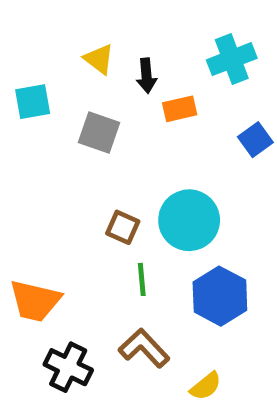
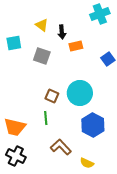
cyan cross: (232, 59) -> (100, 14), moved
green line: (142, 279) -> (46, 118), moved
black cross: (68, 367) -> (16, 156), moved
yellow semicircle: (206, 386) -> (87, 163), turned 64

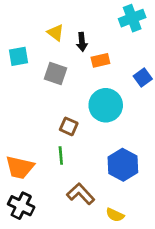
cyan circle: (80, 93) -> (106, 105), moved

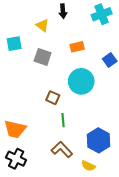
black arrow: (82, 42) -> (63, 11), moved
green line: (61, 155) -> (63, 120), moved
blue hexagon: (123, 165) -> (99, 140), moved

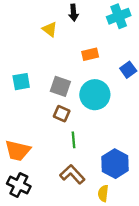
cyan square: (14, 44) -> (21, 82), moved
gray square: (43, 57) -> (60, 86), moved
yellow semicircle: (88, 166) -> (103, 193), turned 72

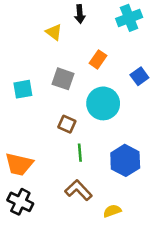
orange rectangle: (90, 54) -> (98, 59), turned -42
gray square: (60, 86) -> (63, 79), moved
blue hexagon: (115, 164) -> (125, 160), moved
yellow semicircle: (103, 193) -> (112, 211), turned 63

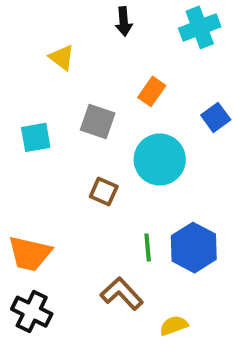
yellow triangle: (54, 32) -> (62, 57), moved
green line: (80, 153) -> (148, 248), moved

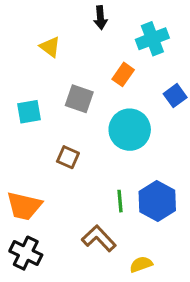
cyan cross: (200, 27) -> (152, 39), moved
brown square: (104, 192) -> (68, 157), moved

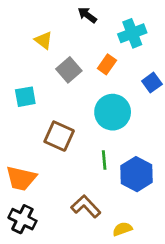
black arrow: (100, 18) -> (87, 15), turned 132
gray square: (79, 99) -> (69, 70), moved, turned 30
brown square: (68, 157) -> (59, 136), size x1.5
green line: (120, 201) -> (104, 160), moved

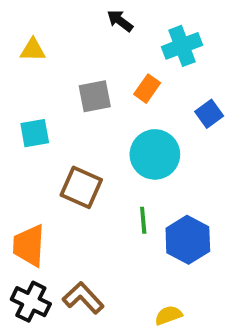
yellow triangle: (44, 40) -> (33, 50), moved, turned -36
gray square: (69, 70) -> (95, 96), turned 30
orange trapezoid: (21, 178) -> (29, 246), turned 80
brown L-shape: (86, 206) -> (83, 298), moved

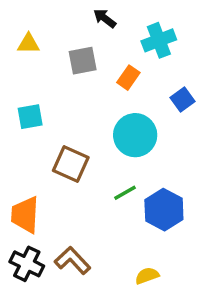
gray square: (95, 96) -> (83, 61), moved
green line: (143, 220) -> (125, 193), turned 65

